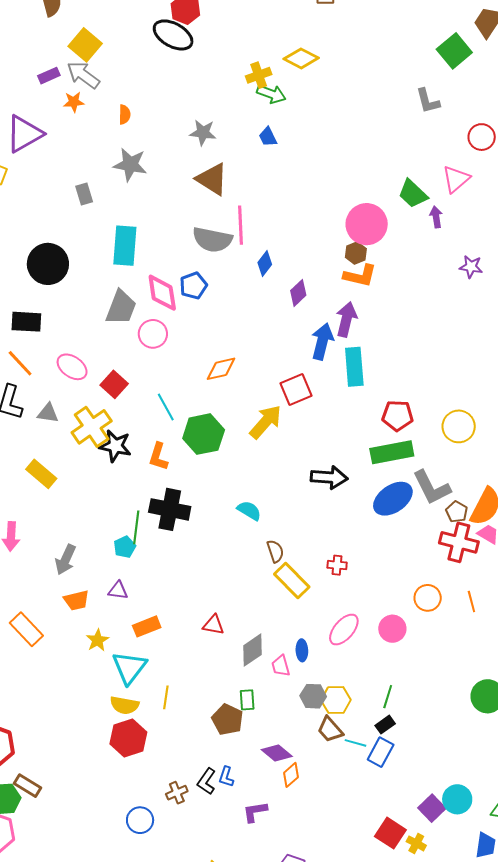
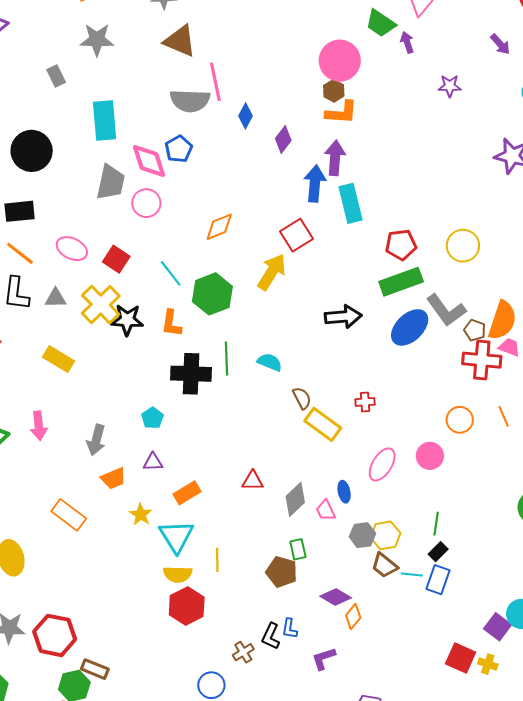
green line: (136, 527) -> (227, 359), moved

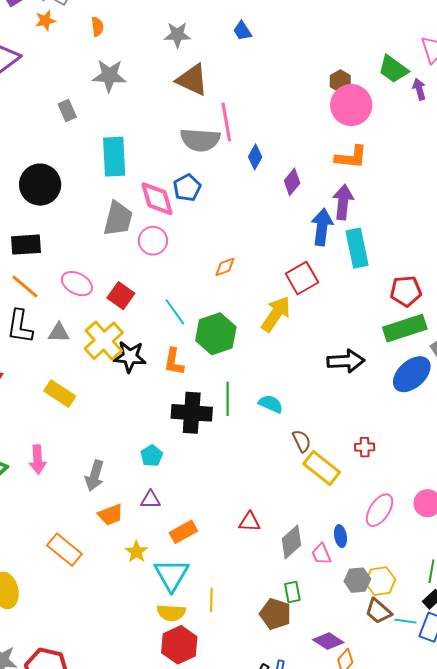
brown hexagon: (334, 91) -> (340, 81), moved
orange diamond: (219, 227) -> (225, 267), size x0.7

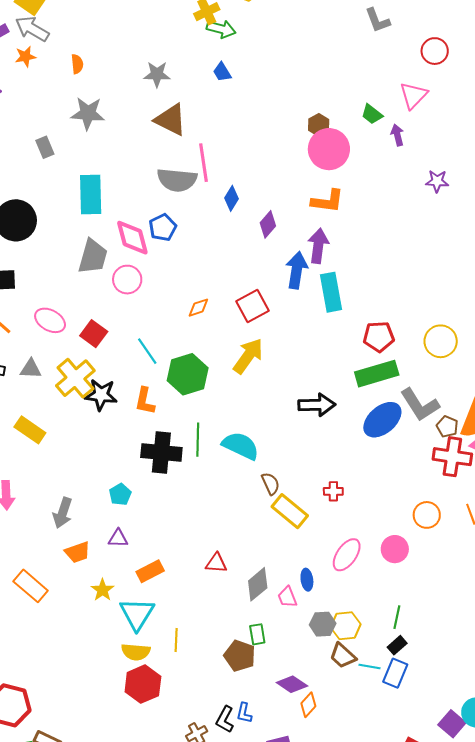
green trapezoid: (393, 69) -> (372, 114), size x0.7
red square: (302, 278) -> (253, 306), moved
cyan semicircle: (271, 404) -> (241, 446), size x1.5

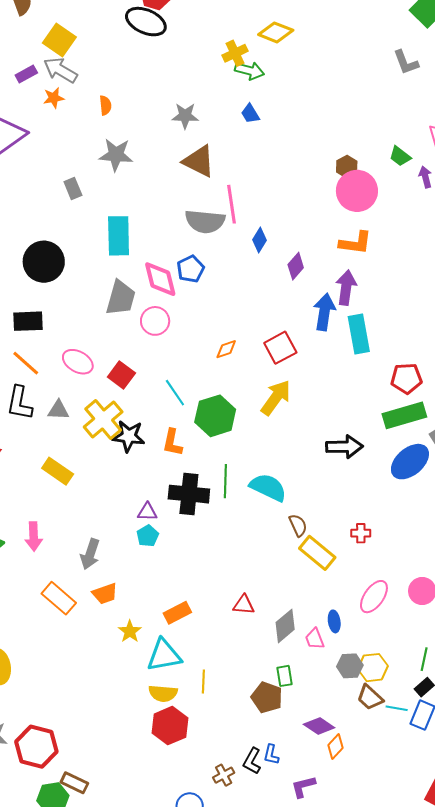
purple triangle: (118, 538) -> (147, 512), moved
orange rectangle: (31, 586) -> (59, 598), moved
cyan triangle: (137, 614) -> (164, 655), turned 48

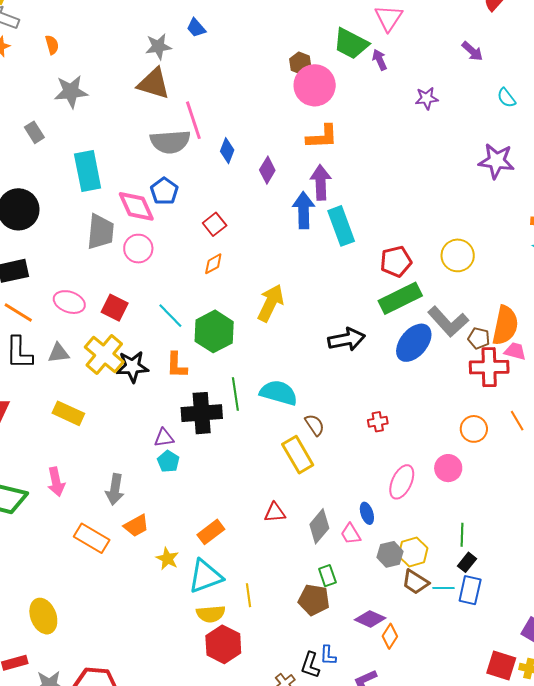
gray star: (185, 116) -> (158, 46), moved
green trapezoid: (400, 156) -> (351, 44), size x1.6
red square: (280, 348) -> (215, 224), moved, size x0.7
yellow rectangle: (317, 553) -> (298, 455), moved, turned 30

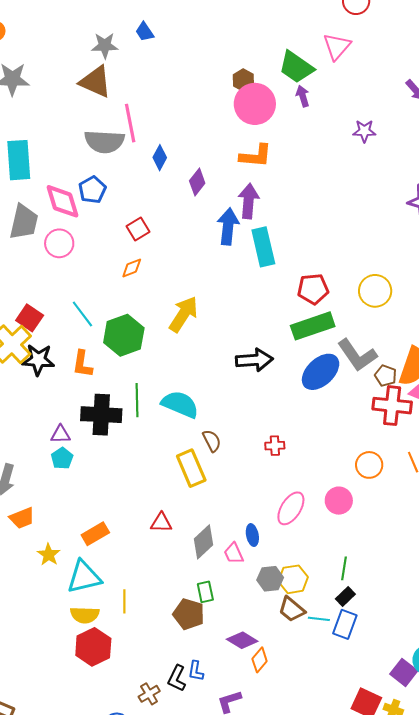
purple arrow: (380, 60) -> (303, 96), moved
red square: (115, 308) -> (30, 318), moved

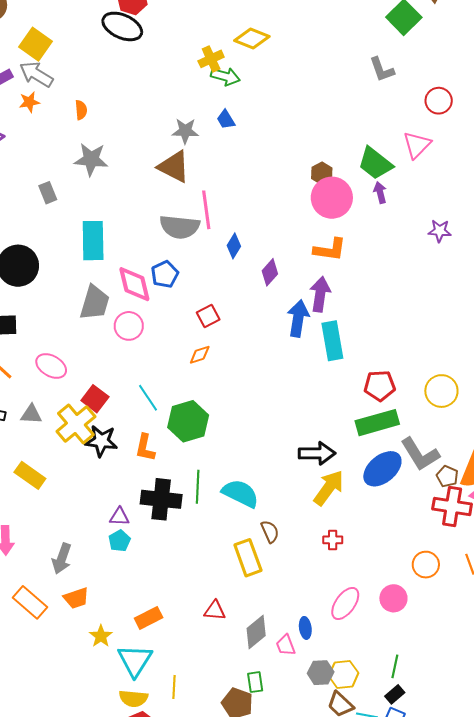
yellow arrow: (183, 314) -> (329, 488), moved
cyan triangle: (84, 577) -> (135, 660), turned -48

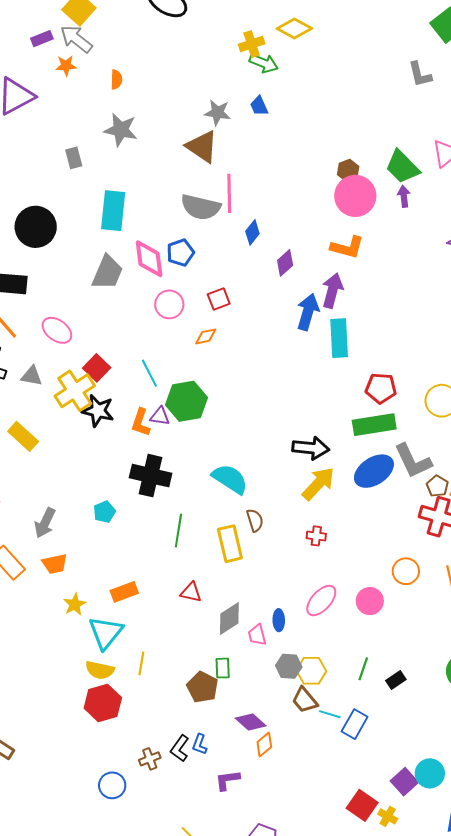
pink circle: (129, 326) -> (169, 304), moved
green line: (198, 487) -> (178, 531), moved
purple triangle: (119, 517) -> (160, 416), moved
black rectangle: (395, 694) -> (396, 680), moved

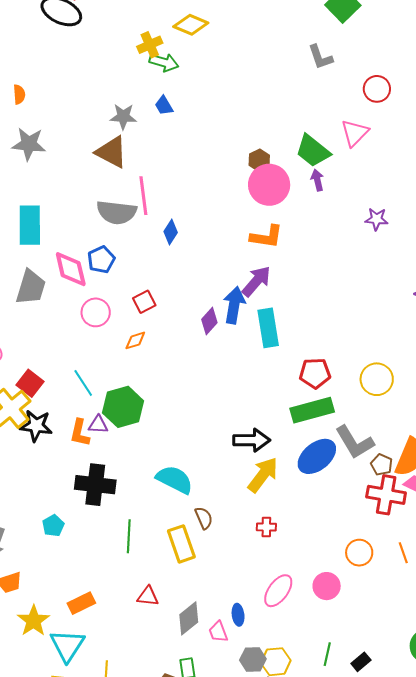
purple diamond: (285, 263) -> (209, 321), moved
purple arrow: (332, 290) -> (256, 281), turned 32
yellow star: (75, 604) -> (34, 621), size x1.4

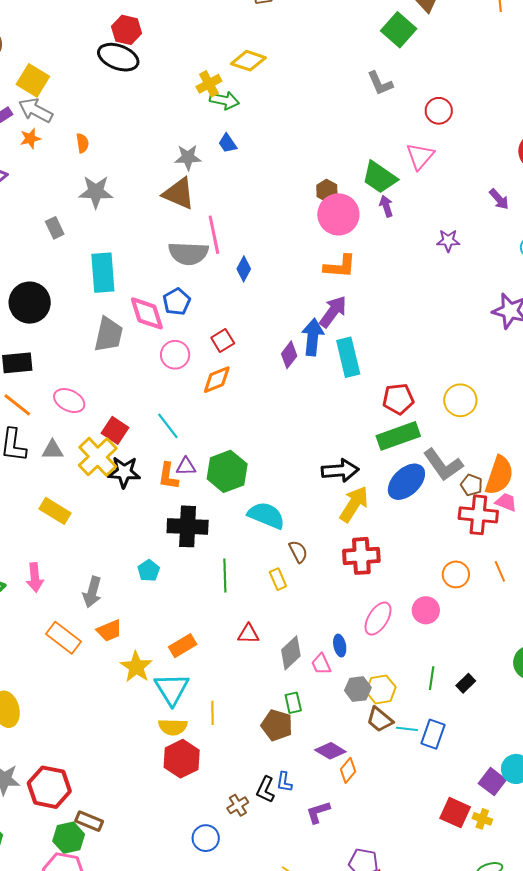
orange diamond: (135, 340) -> (217, 380), size x1.4
green hexagon: (123, 407) -> (227, 471), moved
red cross: (266, 527) -> (361, 556), size x1.8
yellow rectangle: (181, 544) -> (278, 579), size x0.6

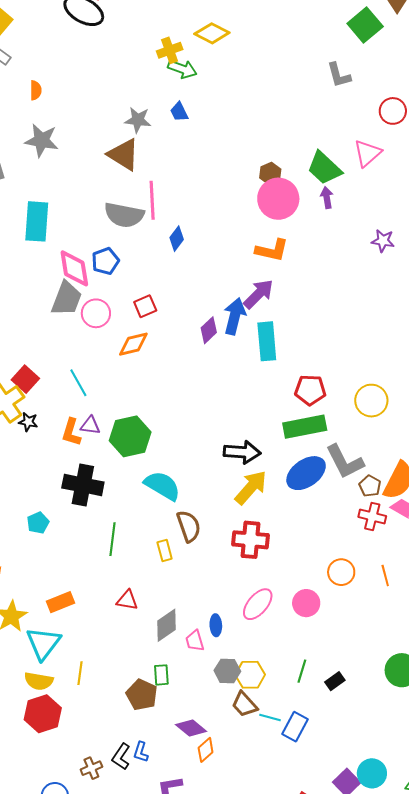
gray trapezoid: (108, 334) -> (67, 299), moved
black star: (124, 472) -> (28, 422), size x0.6
red cross: (478, 515) -> (372, 516), size x0.7
brown semicircle: (298, 552) -> (189, 526), size x1.4

